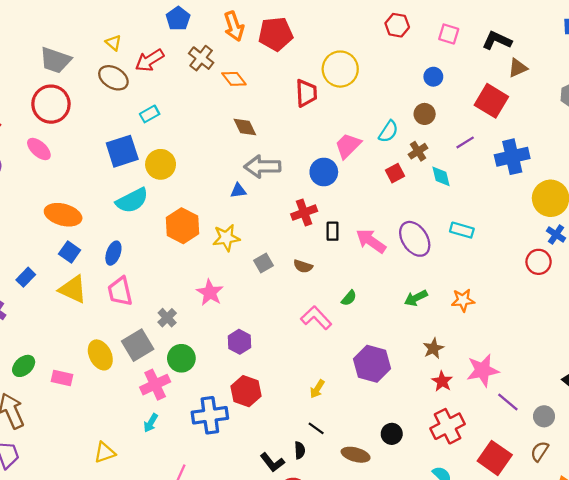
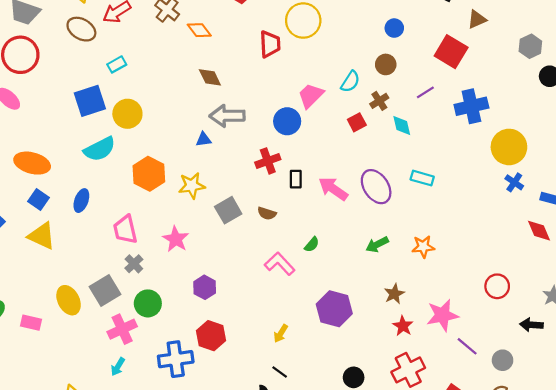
red circle: (539, 262) -> (497, 286), moved
gray square: (264, 263) -> (228, 210), size x1.4
pink trapezoid: (120, 291) -> (125, 229), moved

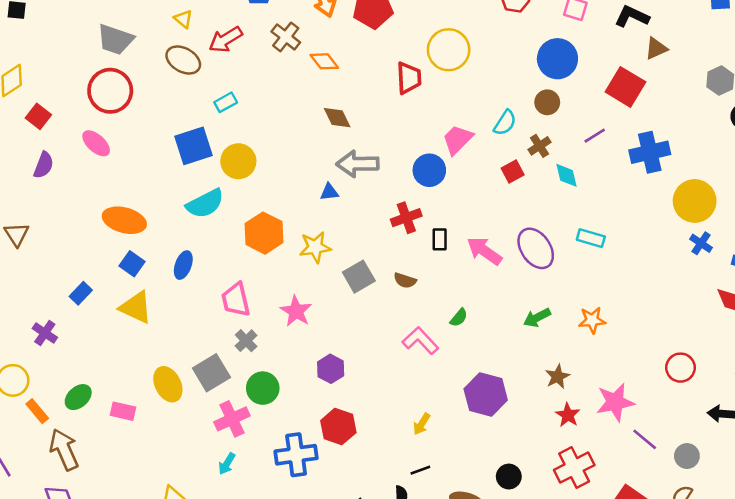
blue circle: (394, 28) -> (557, 59), size x1.8
black line: (280, 372) -> (420, 470), turned -56

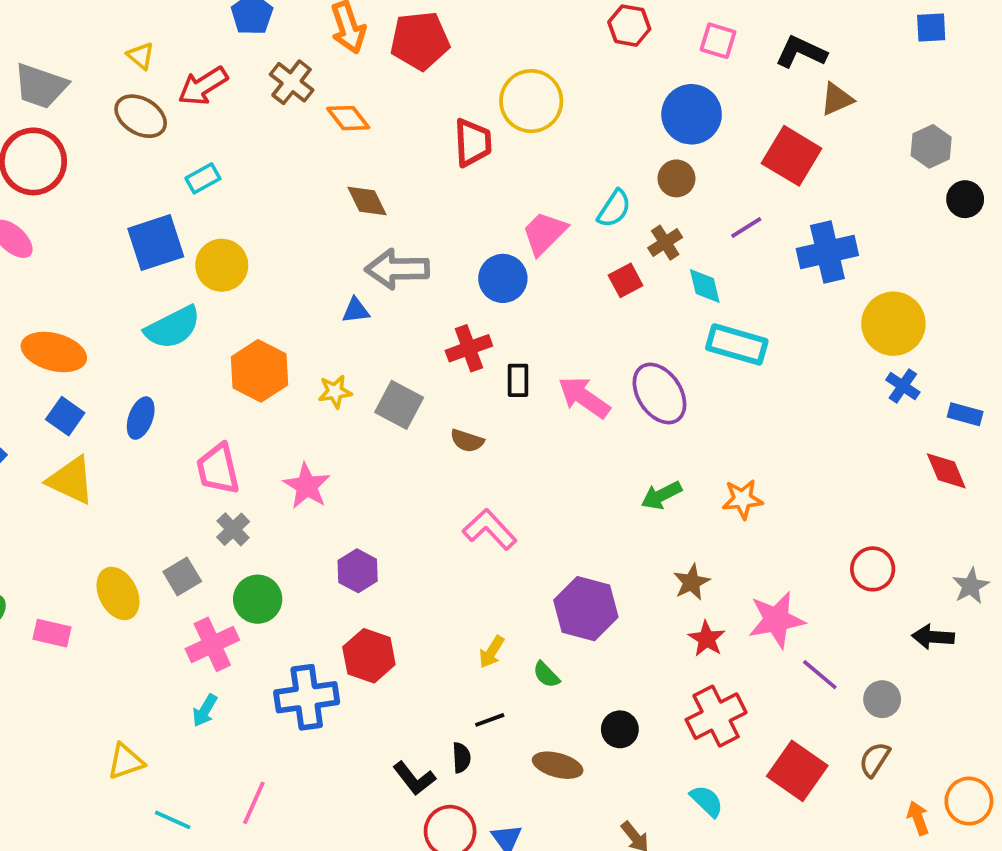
cyan rectangle: (591, 238) -> (737, 344), moved, size x1.4
yellow star: (315, 247) -> (335, 392), size x0.7
gray square: (359, 277) -> (399, 405), moved, turned -32
green semicircle: (459, 318) -> (546, 675), moved, turned 96
gray square: (211, 373) -> (182, 577), size x0.7

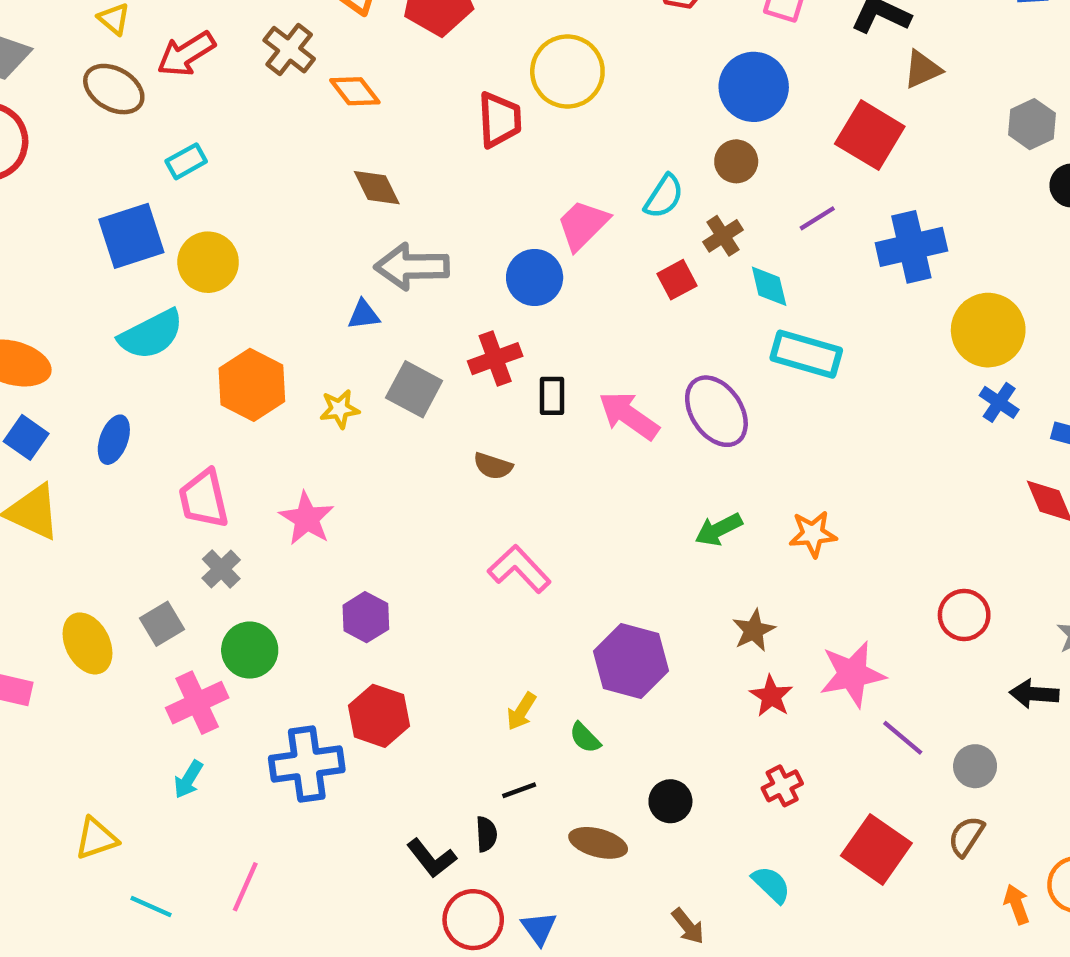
gray square: (399, 405) -> (414, 389), moved
red cross: (716, 716) -> (782, 786), size x0.6

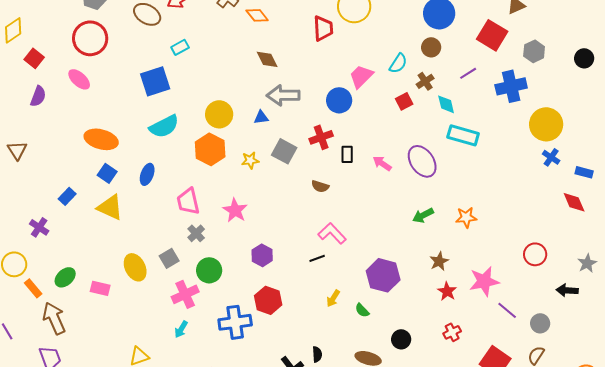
gray hexagon: (1032, 124) -> (534, 51), moved
yellow circle: (208, 262) -> (219, 114), moved
pink arrow: (629, 416) -> (382, 163), size x0.7
black line: (519, 790) -> (317, 258), moved

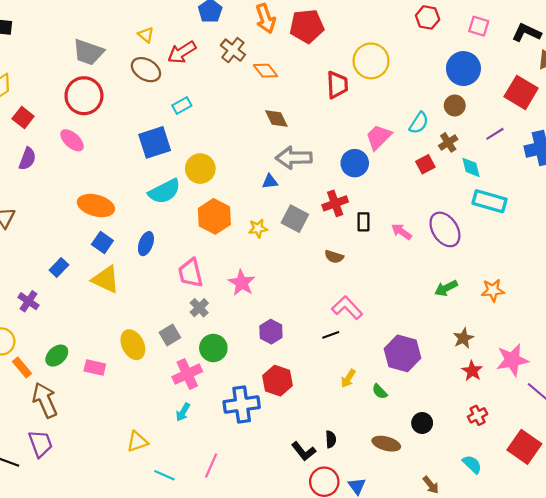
yellow circle: (219, 114) -> (200, 169), moved

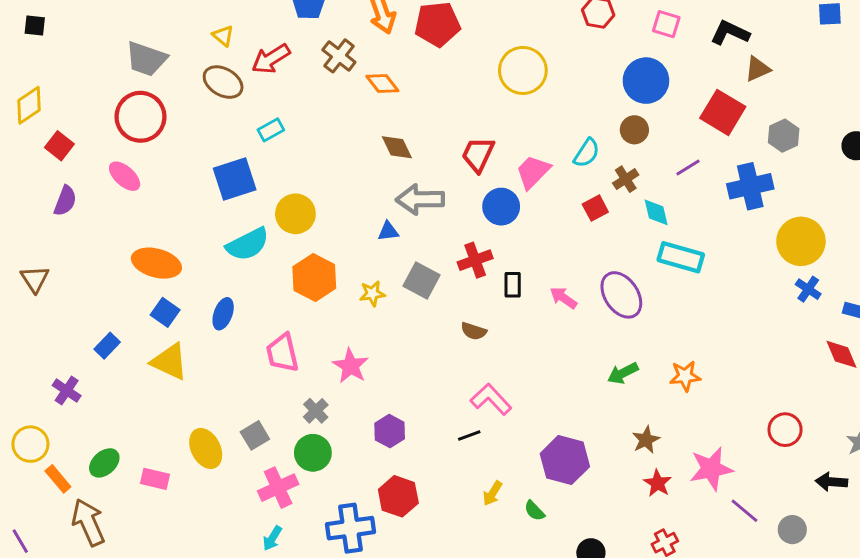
red trapezoid: (337, 85) -> (478, 154), moved, turned -152
gray cross: (199, 308) -> (316, 411), moved

